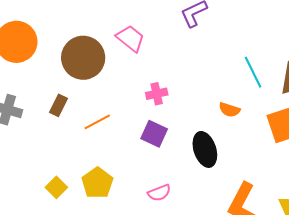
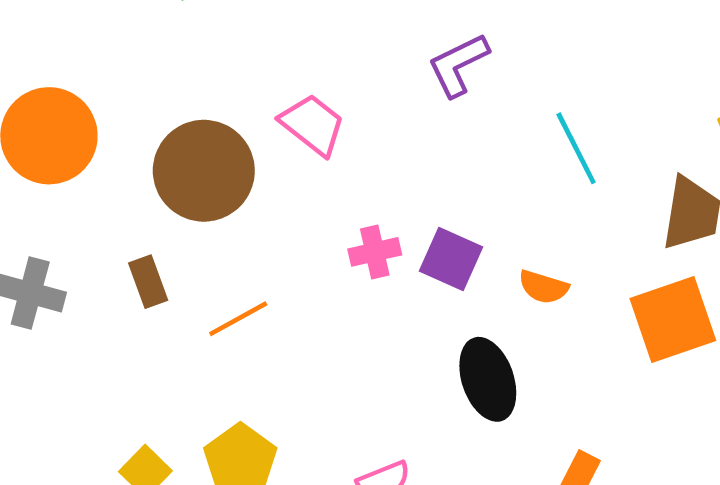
cyan line: (253, 72) -> (576, 148), moved
brown rectangle: (58, 105) -> (148, 282), turned -45
purple square: (154, 134) -> (451, 259), moved

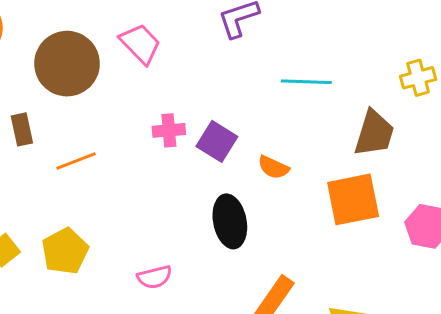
cyan line: (576, 148) -> (306, 82), turned -69

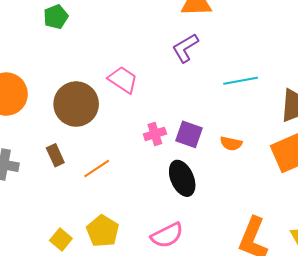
black ellipse: (230, 221) -> (182, 178), moved
pink semicircle: (155, 277) -> (167, 235), size x1.4

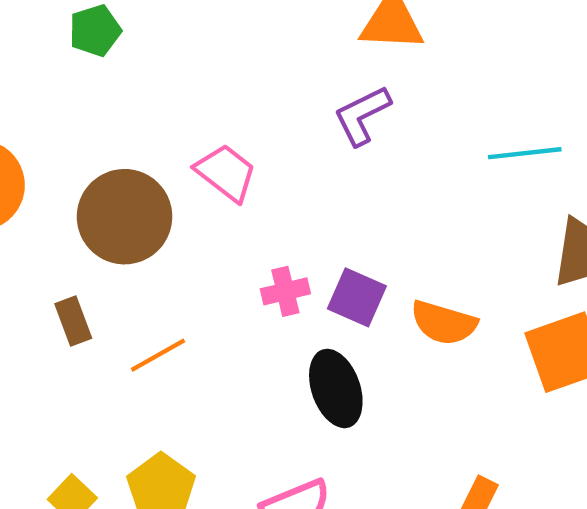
cyan line: (241, 81) -> (525, 153), moved
orange semicircle: (231, 143) -> (444, 323), size x1.4

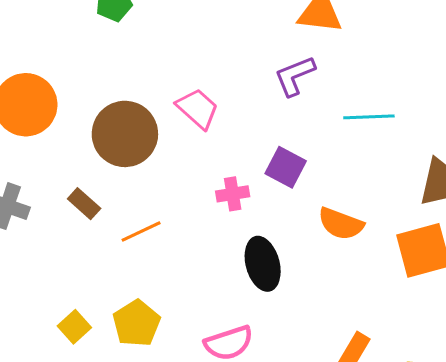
cyan line: (525, 153) -> (369, 117), moved
purple square: (357, 297) -> (286, 167), moved
brown rectangle: (73, 321) -> (84, 204), turned -32

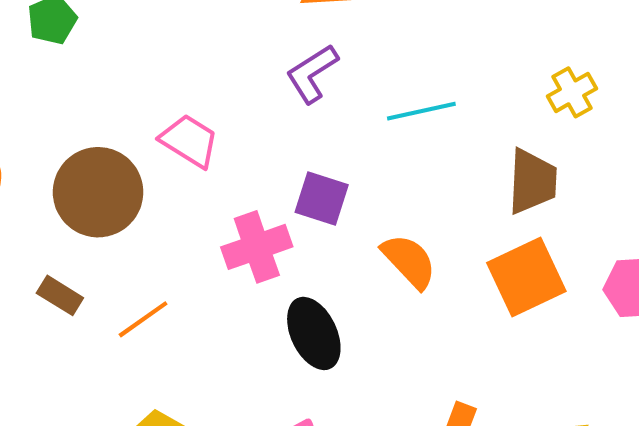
pink cross: (233, 194) -> (257, 247), size x1.5
orange semicircle: (341, 224) -> (409, 261), turned -144

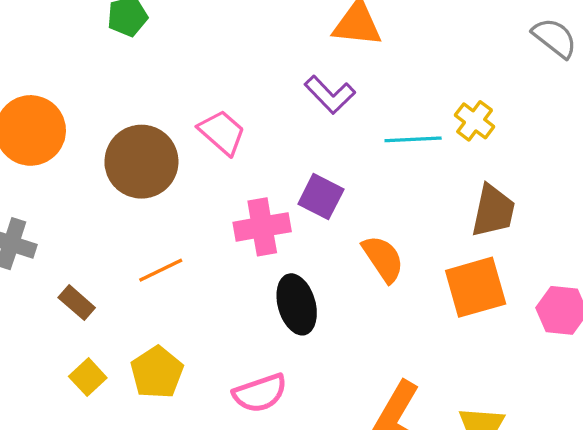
purple L-shape: (312, 74) -> (330, 95), turned -111
yellow cross: (572, 92) -> (475, 121), moved, turned -33
brown rectangle: (60, 295) -> (77, 303), moved

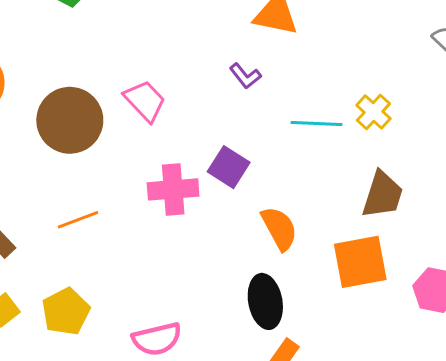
purple L-shape: (330, 95) -> (245, 76), size x0.7
black ellipse: (297, 304) -> (265, 301), moved

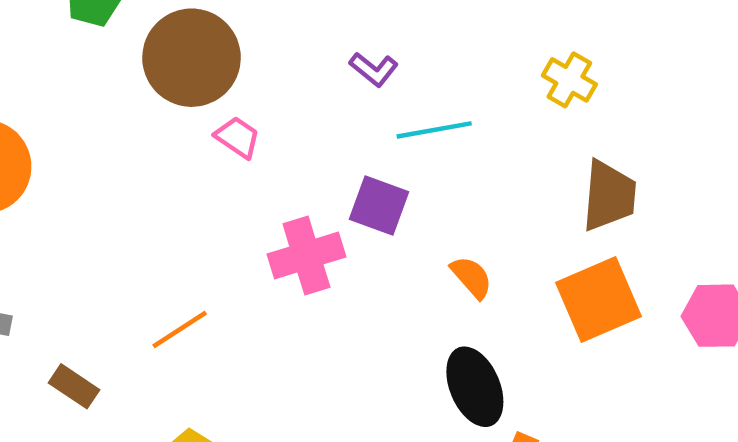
pink trapezoid: (145, 101) -> (238, 137), size x0.7
brown circle: (70, 120) -> (192, 58), moved
cyan line: (316, 123) -> (434, 130), moved
orange semicircle: (279, 228) -> (472, 277), size x0.7

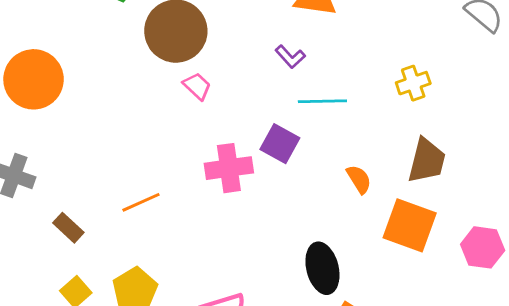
yellow cross: (569, 80) -> (413, 83), turned 32
orange semicircle: (472, 277) -> (359, 179), moved
orange square: (599, 300) -> (410, 225), turned 34

